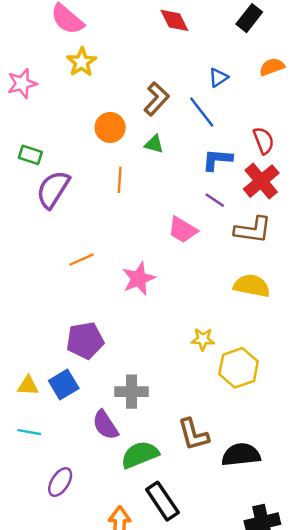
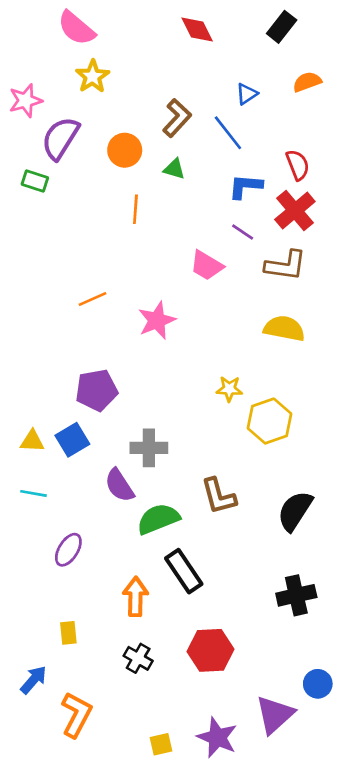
purple semicircle: (53, 189) -> (60, 138), moved
black semicircle: (241, 455) -> (295, 511), moved, turned -51

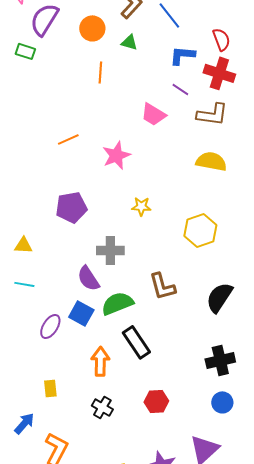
red cross: (295, 211) -> (219, 73), turned -32
yellow star: (229, 389) -> (141, 206), moved
blue square: (72, 440) -> (81, 313), moved, turned -30
red hexagon: (211, 650) -> (156, 401), size x0.7
blue circle: (318, 684) -> (222, 402), moved

